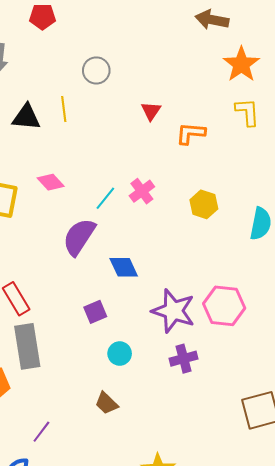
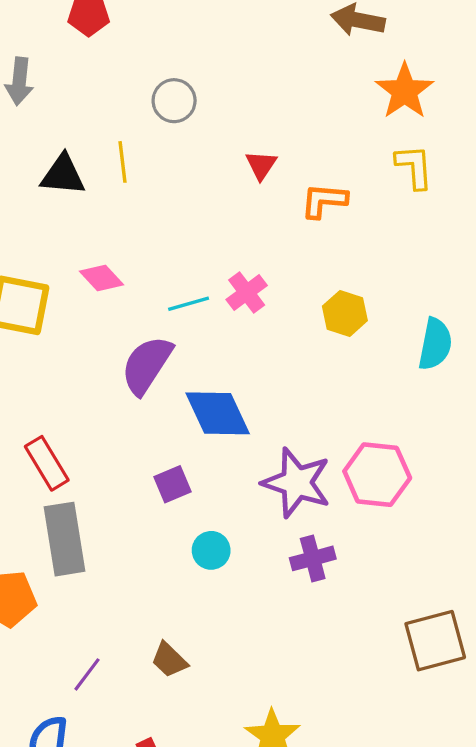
cyan line: (105, 198) -> (189, 304), turned 35
blue diamond: (124, 267) -> (218, 413), size x1.4
brown trapezoid: (106, 403) -> (169, 660), moved

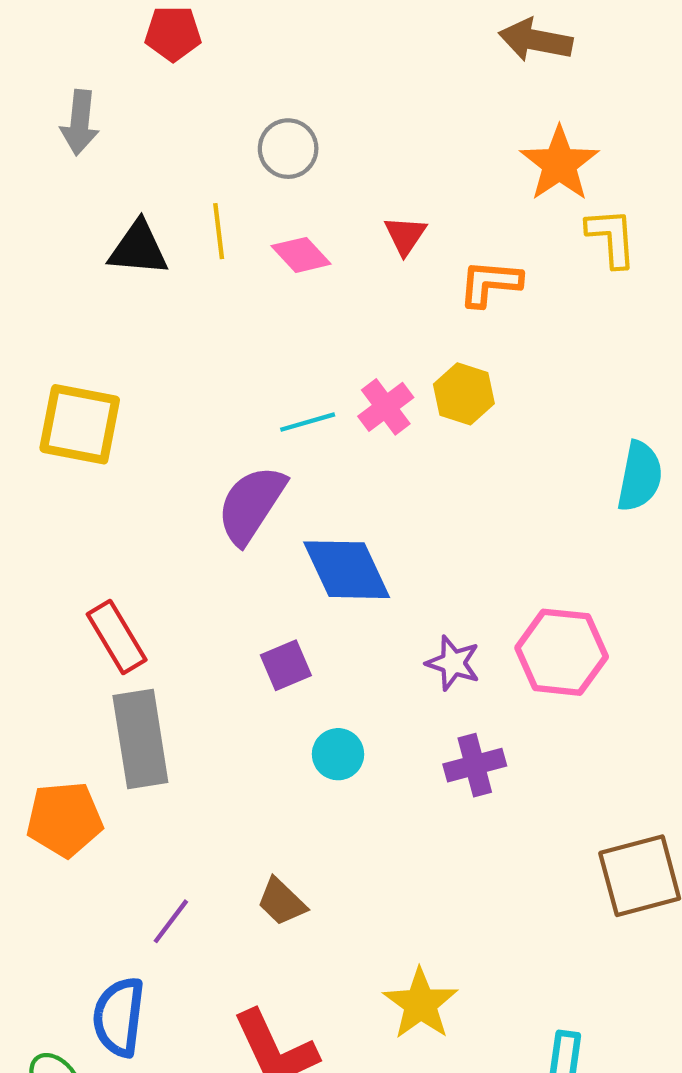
orange star: (405, 91) -> (559, 164), moved
pink diamond: (102, 278) -> (301, 255), moved
yellow hexagon: (345, 313) -> (464, 394), moved
purple star: (297, 483) -> (453, 663), size x0.6

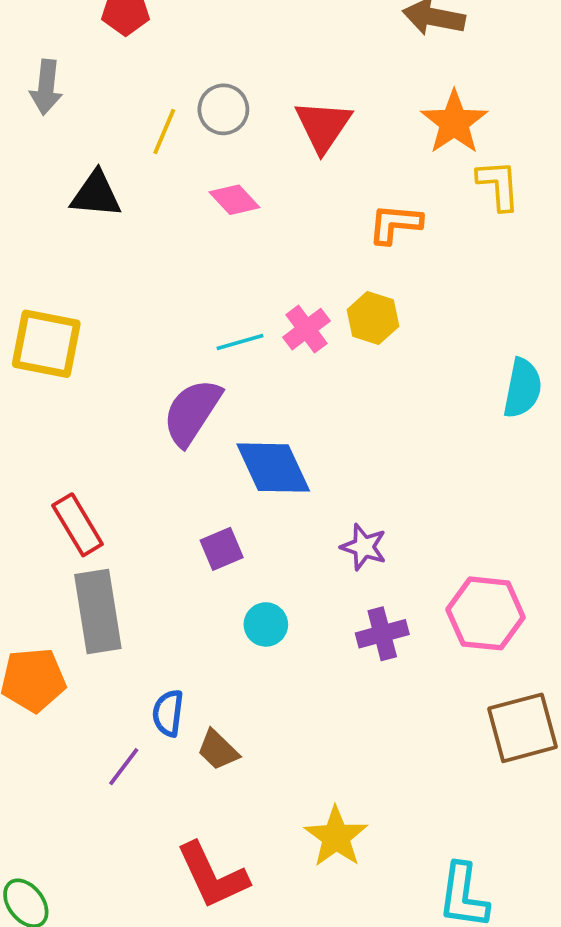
yellow line: (219, 231) -> (164, 132), moved, turned 30
red triangle: (405, 235) -> (323, 126), moved, size x1.6
pink hexagon: (562, 652) -> (486, 613), moved
blue semicircle: (119, 1017) -> (168, 713), moved, size x0.7

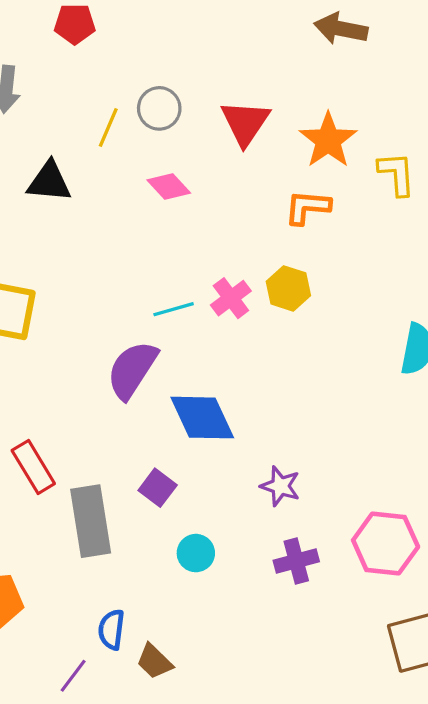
orange star: (454, 122) -> (328, 140), moved
purple square: (222, 549) -> (158, 488), turned -30
gray rectangle: (98, 612) -> (91, 521), moved

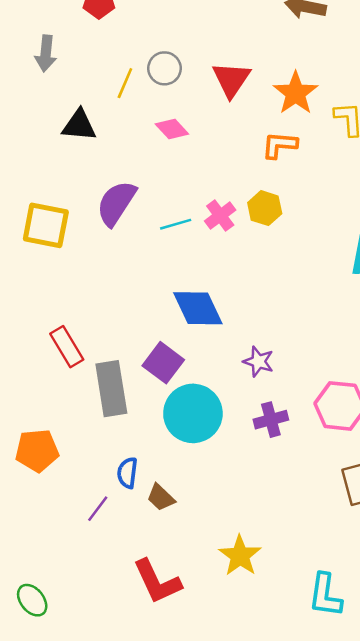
purple semicircle: (132, 370) -> (116, 203), moved
purple square: (158, 488) -> (163, 363), size x1.4
cyan circle: (196, 553) -> (193, 413), size x2.0

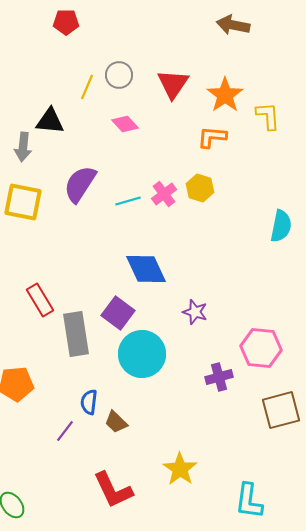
gray arrow: (46, 53) -> (23, 147), moved
purple cross: (271, 420) -> (219, 377), moved

